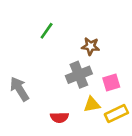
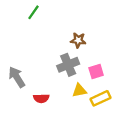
green line: (47, 31) -> (33, 12), moved
red semicircle: (59, 117) -> (41, 98), moved

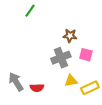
pink square: (96, 72) -> (86, 55), moved, turned 32
gray arrow: (17, 77) -> (16, 82), moved

